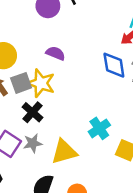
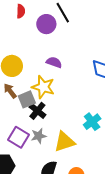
gray square: (21, 83) -> (27, 99), moved

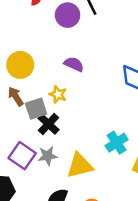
yellow star: (43, 87) -> (58, 94), size x0.6

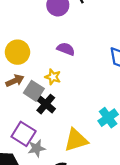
brown arrow: (16, 96) -> (15, 81), turned 102
gray square: (36, 109) -> (34, 91), turned -36
gray star: (48, 156) -> (37, 148), moved

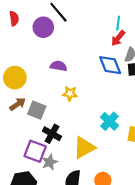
yellow star: (53, 77) -> (70, 93), moved
black cross: (46, 104) -> (52, 134), moved

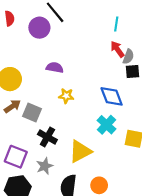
red arrow: (118, 38) -> (117, 49), moved, turned 105
blue diamond: (110, 65) -> (112, 96), moved
purple square: (35, 151) -> (16, 157), moved

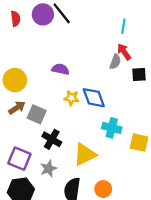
purple circle: (39, 28) -> (43, 14), moved
gray semicircle: (128, 57) -> (115, 62), moved
blue diamond: (112, 96) -> (94, 98), moved
cyan cross: (106, 125) -> (112, 128), turned -30

